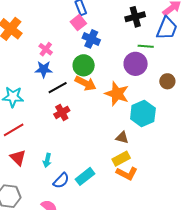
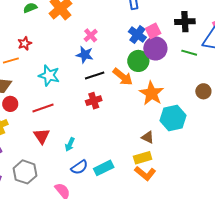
pink square: (78, 23) -> (153, 31), moved
purple circle: (136, 64) -> (155, 48), moved
green circle: (84, 65) -> (138, 61), moved

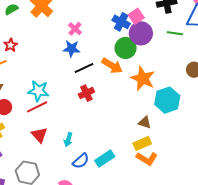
cyan star: (49, 75) -> (38, 91), moved

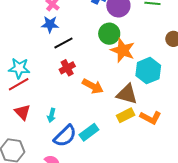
green circle: (126, 48) -> (109, 34), moved
orange arrow: (112, 66) -> (93, 86), moved
brown triangle: (145, 122) -> (127, 94), size x1.6
orange L-shape: (147, 159) -> (151, 118), moved
blue semicircle: (81, 161) -> (65, 136), size x1.4

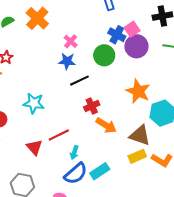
green circle: (109, 34) -> (104, 55), moved
red cross: (67, 68) -> (92, 106), moved
red line: (19, 84) -> (59, 135), moved
cyan arrow: (51, 115) -> (74, 152), moved

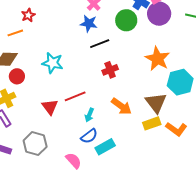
orange arrow: (106, 125) -> (121, 106), moved
brown triangle: (140, 135) -> (156, 103), turned 30
cyan rectangle: (100, 171) -> (105, 147), moved
blue semicircle: (76, 174) -> (89, 136), size x0.7

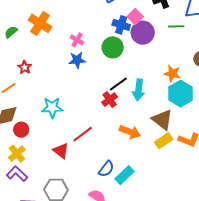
red star: (28, 15) -> (25, 67), moved
black line: (100, 44) -> (118, 84), moved
orange star: (157, 59) -> (172, 74), moved, size x0.7
cyan arrow: (89, 115) -> (138, 90), moved, size x1.5

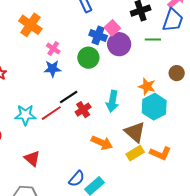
orange cross: (40, 23) -> (30, 25), moved
black line: (118, 84) -> (69, 97), moved
red line: (83, 134) -> (51, 113), moved

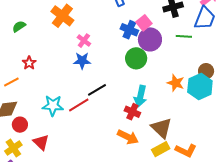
green circle: (88, 58) -> (136, 58), moved
cyan hexagon: (154, 107) -> (200, 87), moved
red cross: (83, 110) -> (132, 112), moved, turned -35
red triangle: (32, 158) -> (41, 142), moved

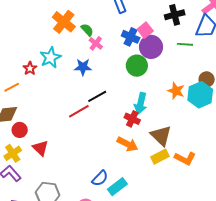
green semicircle: (19, 26) -> (87, 30), moved, turned 80
pink cross: (84, 41) -> (96, 43), moved
cyan star: (53, 106) -> (50, 57), moved, turned -30

